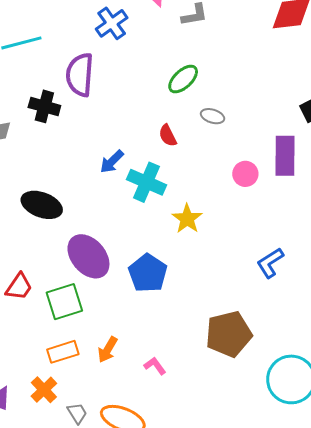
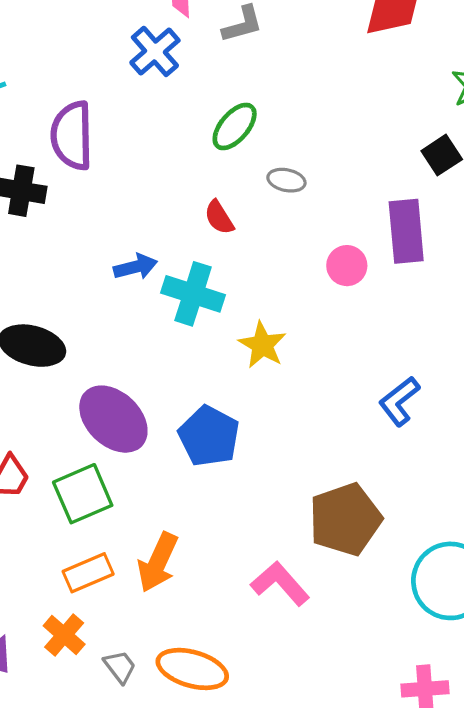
blue cross: (112, 23) -> (155, 51), moved
blue arrow: (112, 162) -> (136, 267), turned -144
orange arrow: (108, 350) -> (158, 562), size x1.4
pink L-shape: (155, 366) -> (280, 583), moved, size x1.6

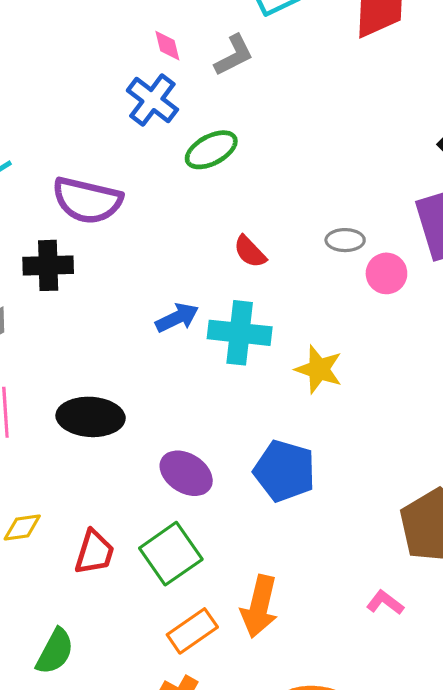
green ellipse: (235, 126) -> (211, 150), moved, turned 33
purple semicircle: (72, 136) -> (87, 200), turned -64
gray ellipse: (286, 180) -> (345, 240), moved
purple ellipse: (113, 419) -> (186, 473), size x0.7
pink L-shape: (280, 583) -> (385, 603), size x0.6

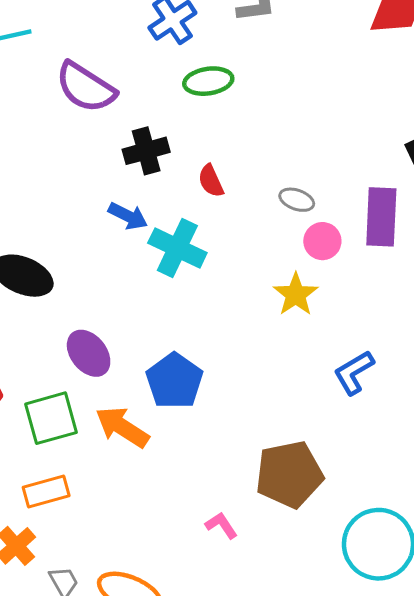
black cross: (48, 265) -> (146, 151), moved, turned -33
blue arrow: (177, 318) -> (128, 216), turned 33
yellow star: (319, 369) -> (296, 294), moved
orange arrow: (259, 606) -> (122, 427), moved, turned 90

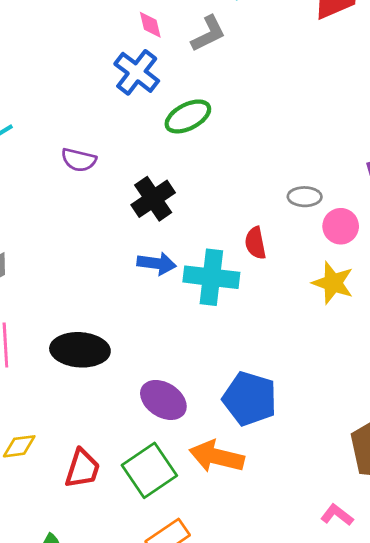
purple semicircle: (86, 87) -> (79, 160), size x0.6
red semicircle: (211, 181) -> (255, 243), moved, turned 32

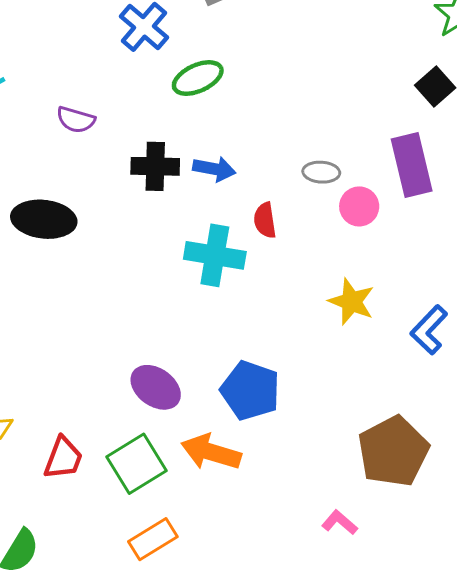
black cross: (153, 199) -> (155, 166), turned 33
blue arrow: (157, 263) -> (214, 169), moved
yellow star: (333, 283) -> (351, 302), moved
black ellipse: (80, 350) -> (44, 219), moved

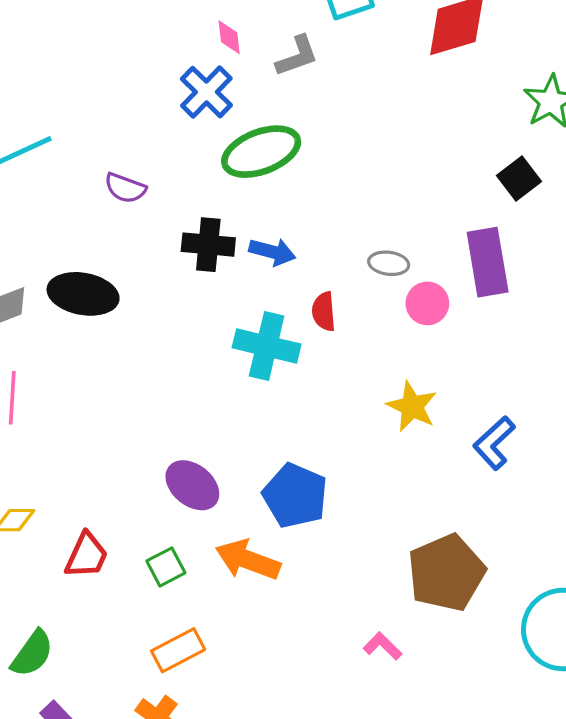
green ellipse: (198, 78) -> (261, 152), size x1.4
green square: (137, 464) -> (166, 567), size x0.6

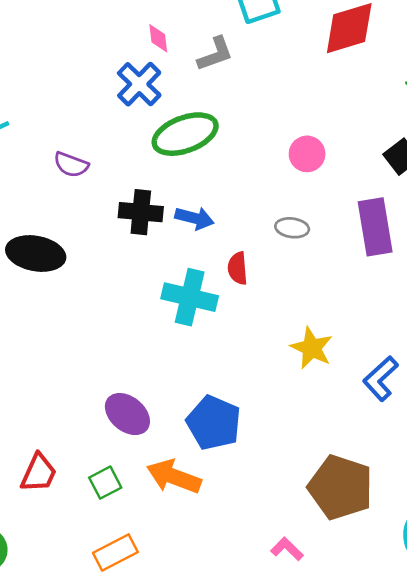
pink circle: (427, 303) -> (307, 154), moved
brown pentagon: (446, 573) -> (340, 487), turned -30

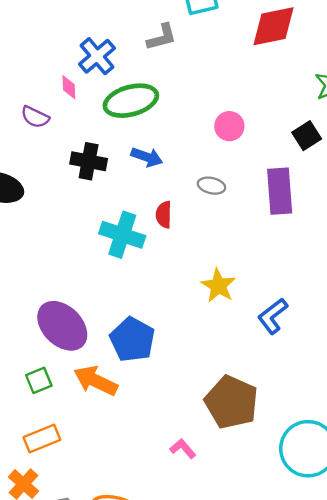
pink diamond: (158, 38) -> (69, 87), moved
blue arrow: (195, 218) -> (147, 157), moved
purple ellipse: (127, 414) -> (62, 326), size x1.4

